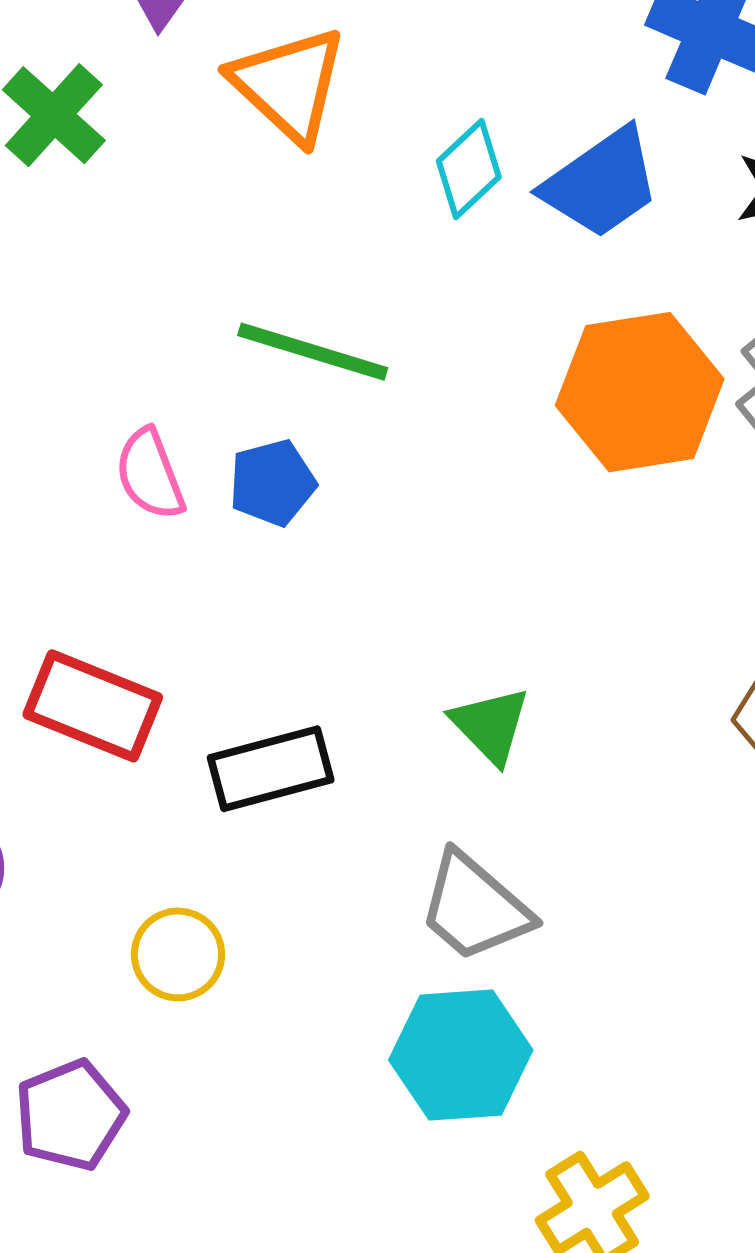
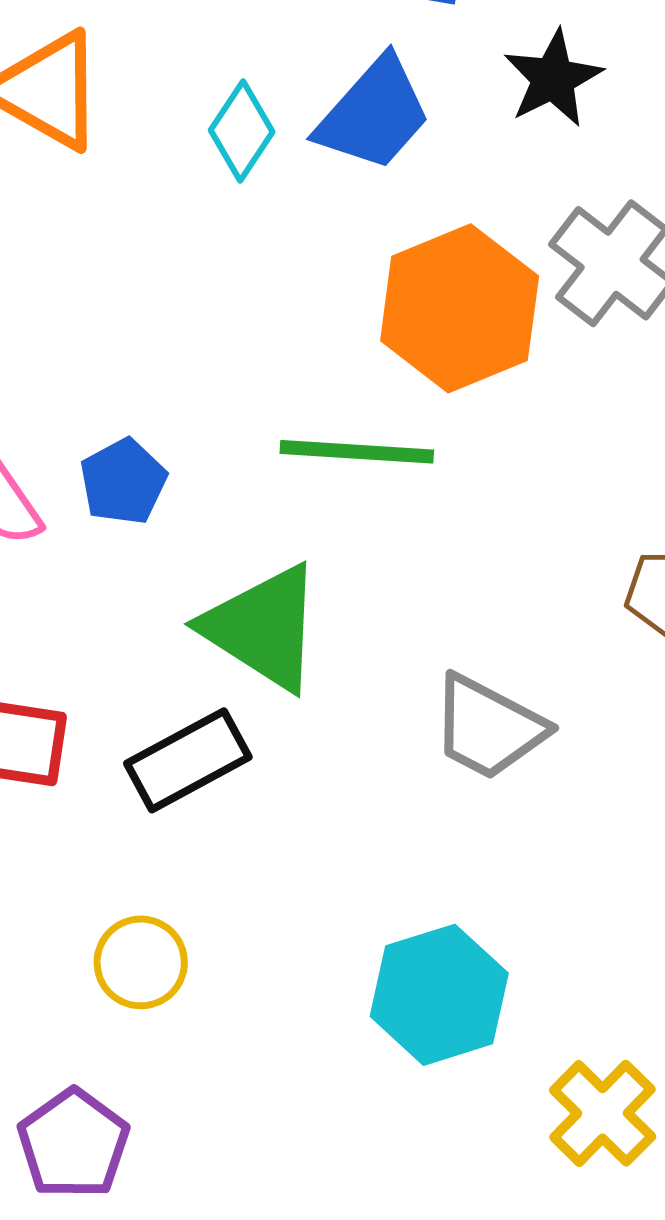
green line: (313, 352) -> (357, 452), moved
green triangle: (491, 725) -> (263, 628), moved, size x1.6
gray trapezoid: (475, 907) -> (488, 727), moved

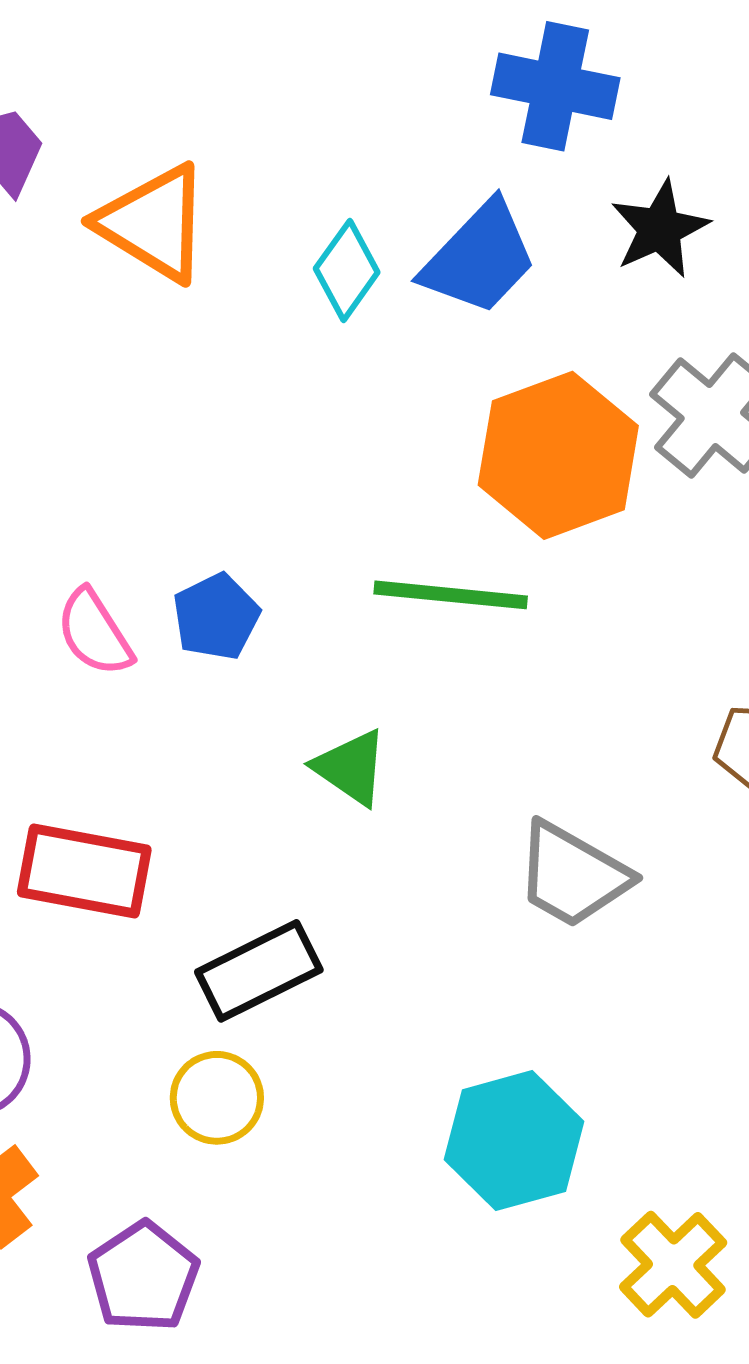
green triangle: (263, 628) -> (351, 767), size x0.6
black rectangle: (188, 760) -> (259, 971), moved

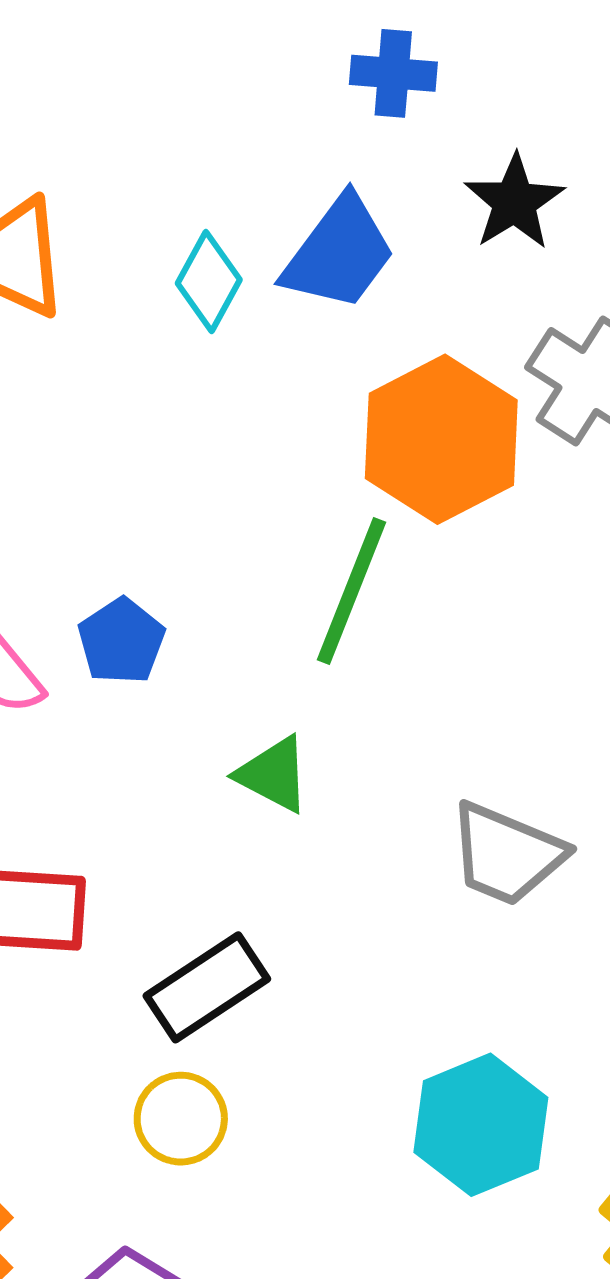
blue cross: (555, 86) -> (393, 73), size x0.7
green line: (451, 595) -> (352, 591), turned -67

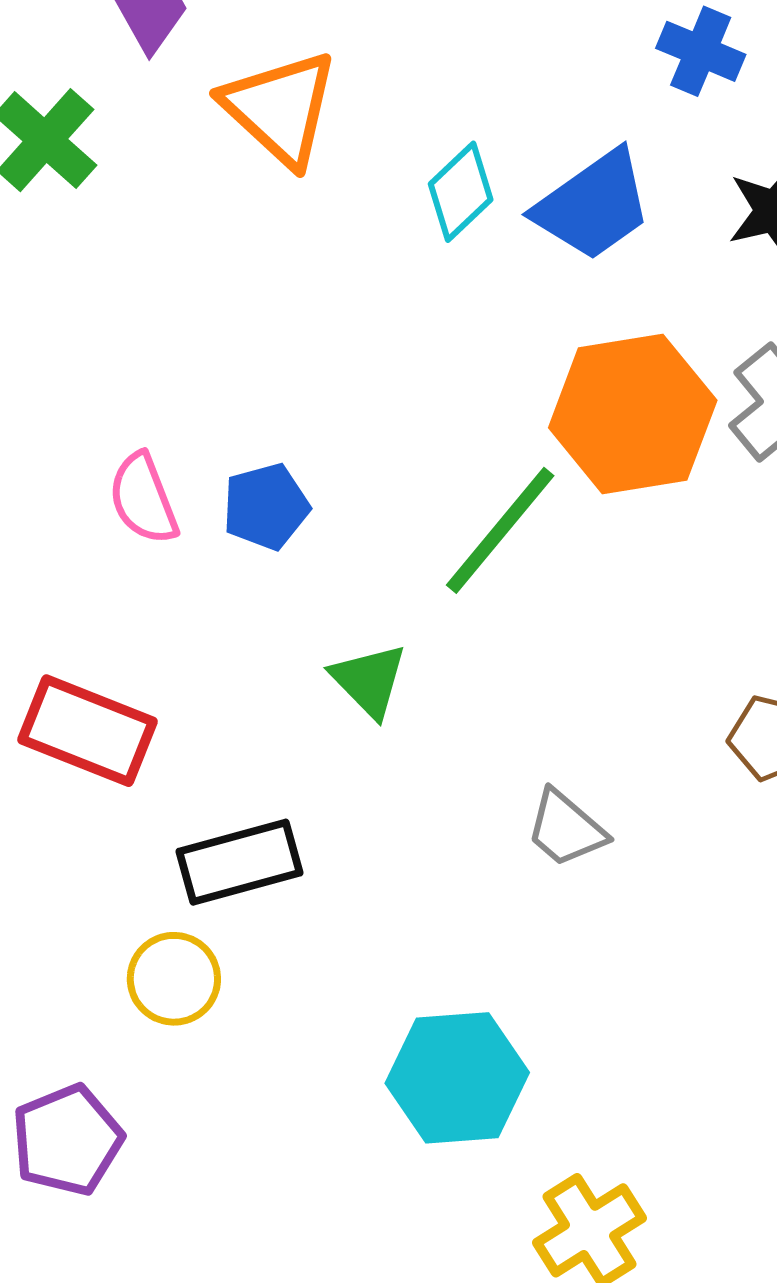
gray trapezoid: (507, 854) -> (566, 829), size x0.7

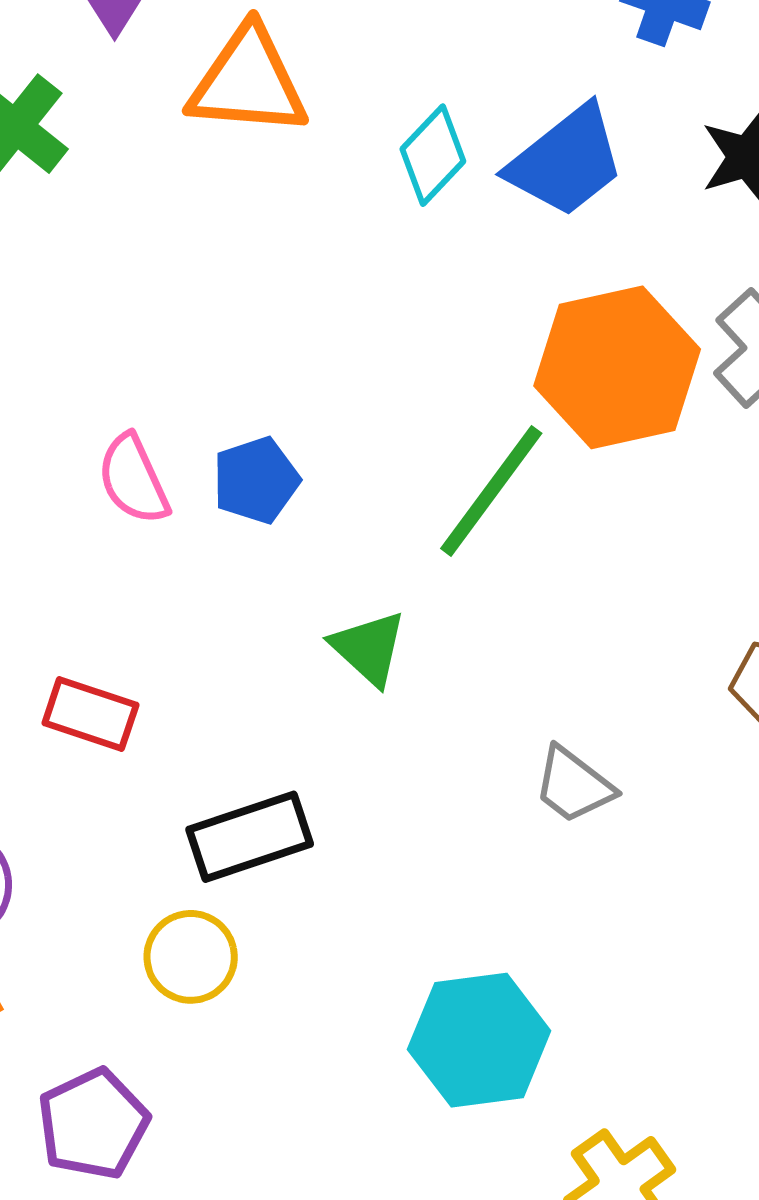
orange triangle: (280, 108) -> (248, 82), turned -35
red rectangle: (87, 731) -> (90, 714), size x0.7

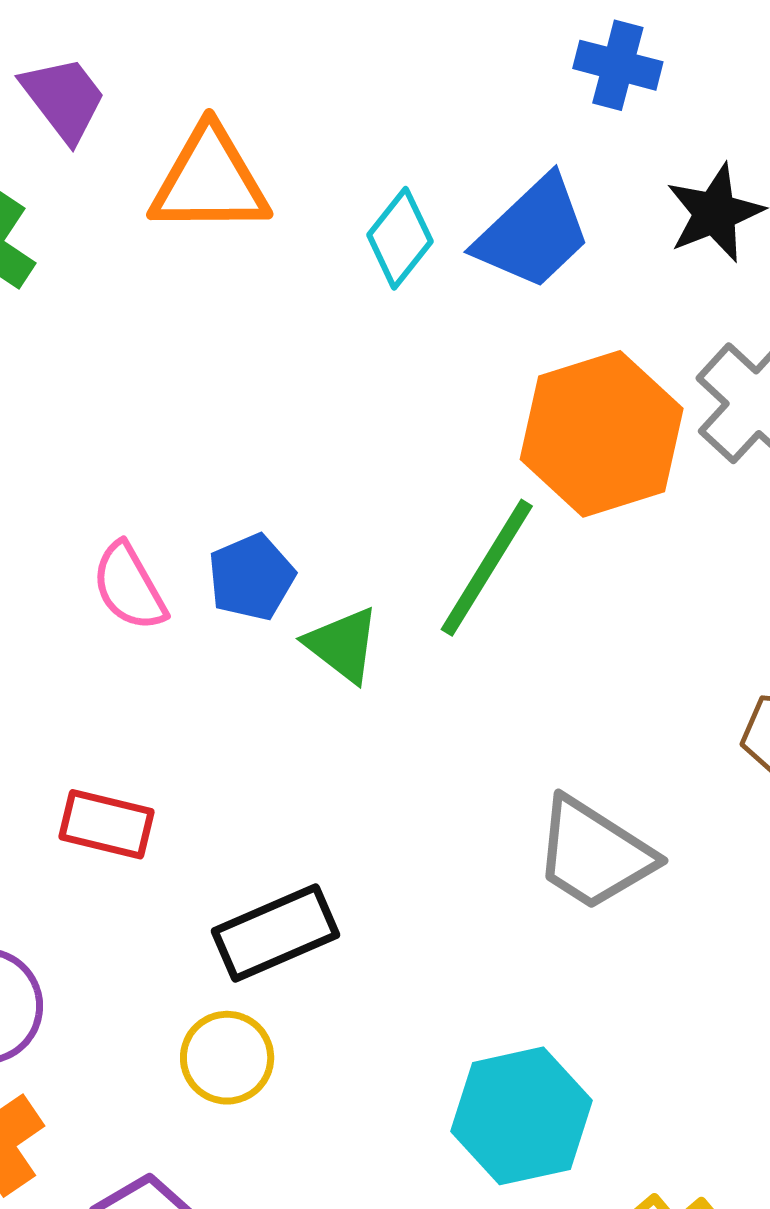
green triangle: (369, 648) -> (343, 645), moved
gray trapezoid: (574, 785) -> (594, 854), size x1.5

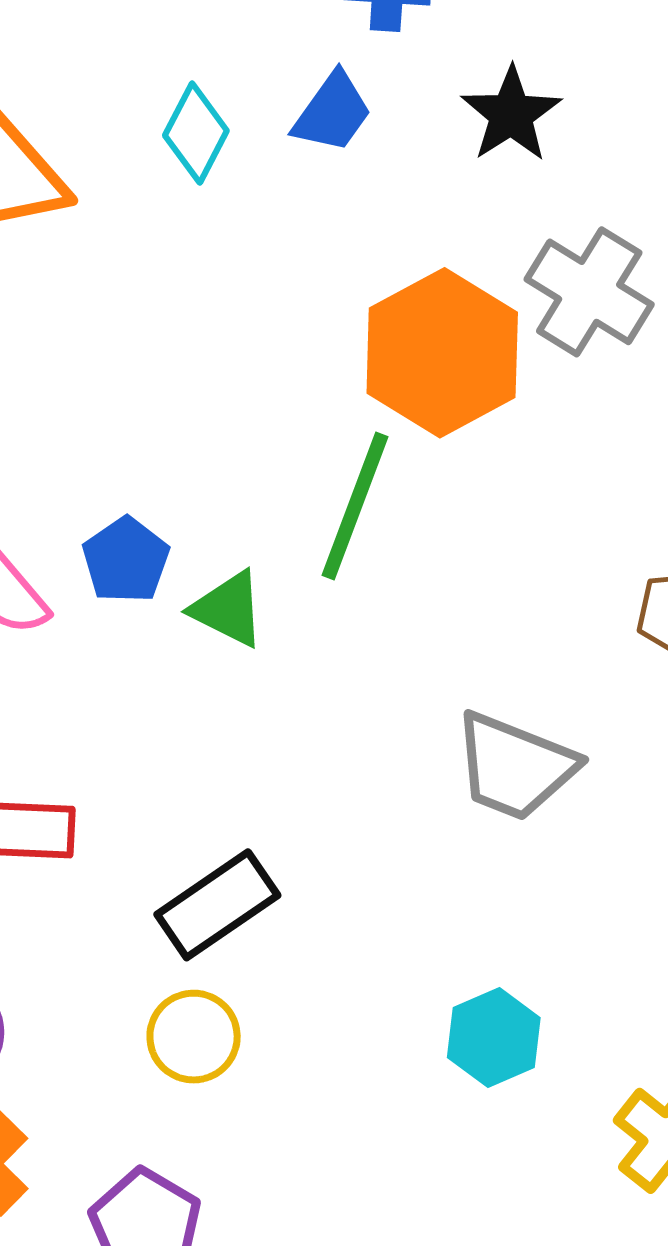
blue trapezoid: (533, 233) -> (332, 112), moved, size x0.7
cyan diamond: (400, 238) -> (196, 133), moved
cyan hexagon: (522, 1116) -> (494, 1038), size x0.7

